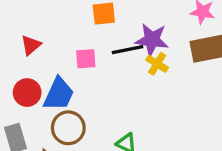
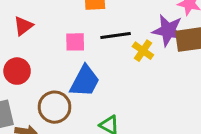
purple star: (152, 40) -> (168, 30), moved
blue trapezoid: (59, 94) -> (85, 81), moved

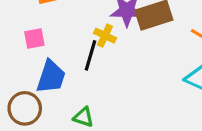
black line: (116, 36) -> (91, 55), moved, turned -56

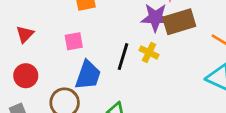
yellow cross: (105, 36) -> (149, 52), moved

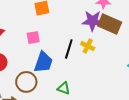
brown rectangle: (179, 22) -> (110, 24), turned 40

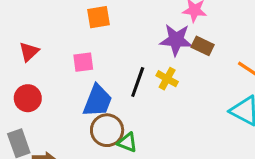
brown rectangle: (110, 24) -> (203, 46), size x0.6
brown circle: (26, 82) -> (107, 130), moved

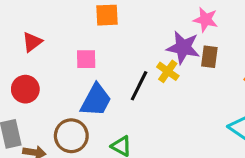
brown rectangle: (203, 46) -> (209, 57), turned 65
yellow cross: (167, 79) -> (168, 71), moved
brown circle: (107, 130) -> (71, 136), moved

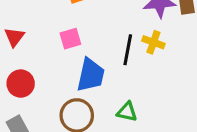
yellow cross: (168, 71) -> (153, 42), moved

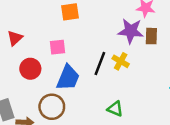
red circle: (21, 84) -> (30, 69), moved
green triangle: (127, 112) -> (115, 109), moved

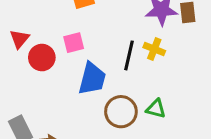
red circle: (30, 69) -> (42, 58), moved
brown circle: (52, 107) -> (121, 112), moved

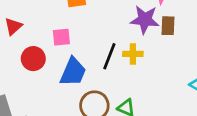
yellow cross: (154, 49) -> (133, 54), turned -30
red circle: (42, 58) -> (33, 59), moved

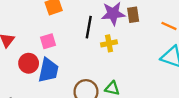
black line: (109, 56) -> (89, 27), moved
blue trapezoid: (73, 72) -> (48, 70), moved

